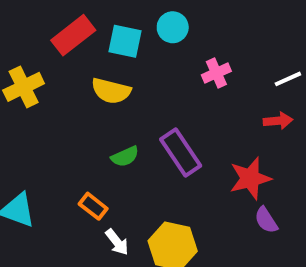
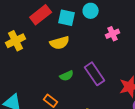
yellow semicircle: (111, 91) -> (60, 43), turned -30

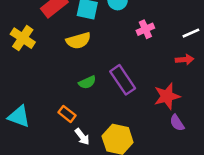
yellow cross: (16, 41) -> (23, 38), turned -30

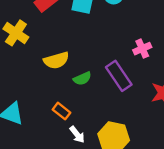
pink cross: (145, 29) -> (142, 49), moved
yellow semicircle: (78, 41) -> (56, 60), moved

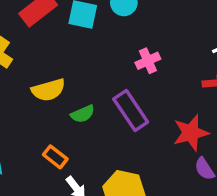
pink cross: (142, 49) -> (148, 61), moved

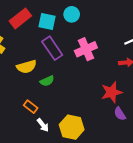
pink cross: (148, 61) -> (86, 49), size x1.5
purple rectangle: (131, 110) -> (52, 48), moved

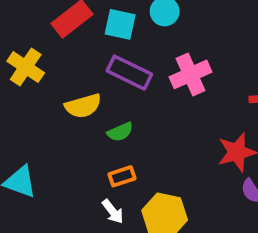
purple rectangle: (52, 48) -> (129, 73), turned -30
orange rectangle: (31, 107) -> (122, 176), moved, turned -56

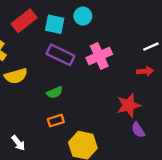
yellow semicircle: (83, 106) -> (16, 76), moved
white arrow: (113, 211) -> (18, 143), moved

